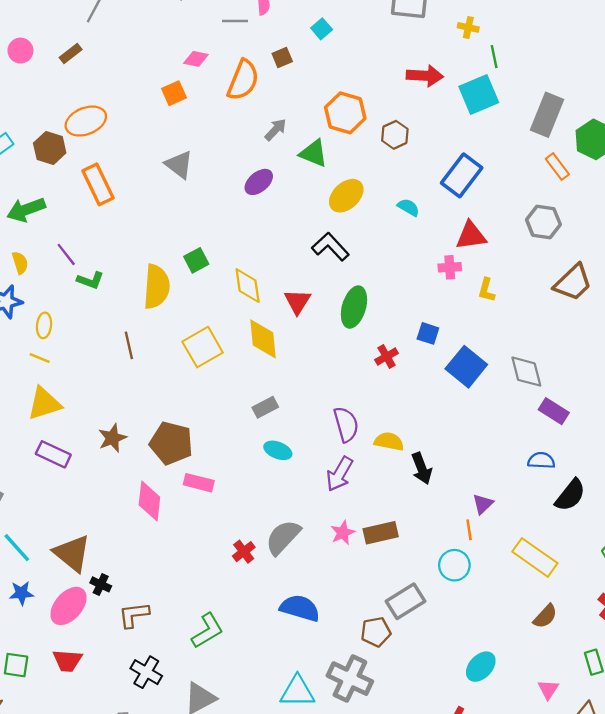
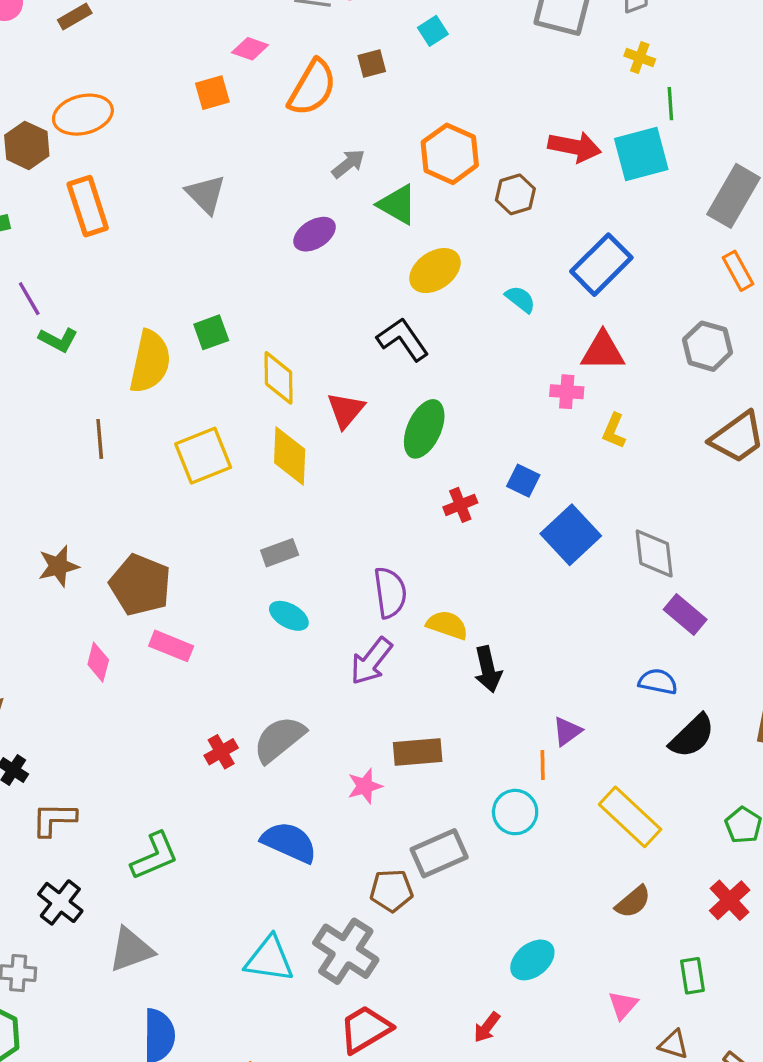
red arrow: (425, 76) -> (575, 147), moved
pink diamond: (149, 501) -> (98, 662), size x0.7
pink star: (343, 533) -> (365, 786), moved

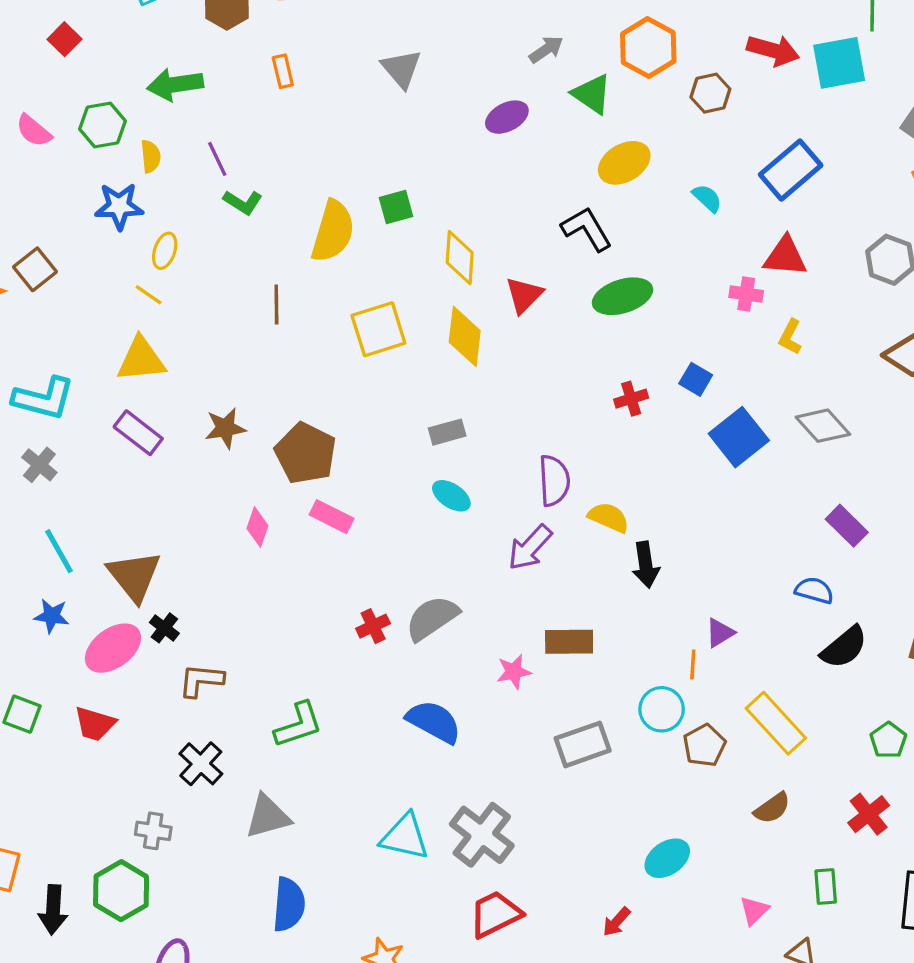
orange rectangle: (88, 206) -> (283, 71), size x0.6
green ellipse: (424, 429) -> (622, 296), moved, turned 44
gray diamond: (654, 553) -> (823, 426), moved, turned -40
brown pentagon: (391, 891) -> (704, 745), moved, turned -30

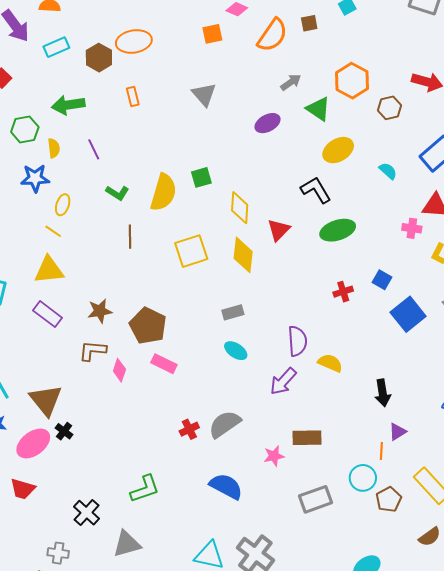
green L-shape: (243, 202) -> (117, 193), moved
black arrow: (646, 565) -> (383, 393), moved
brown L-shape: (201, 680) -> (93, 351), moved

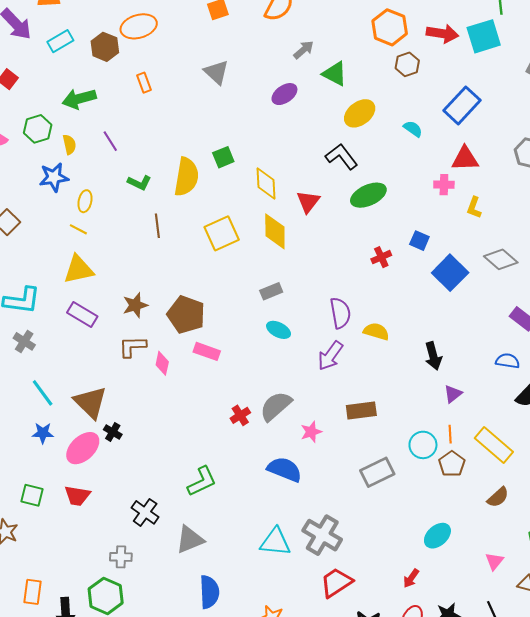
orange hexagon: (352, 81) -> (390, 27), moved
orange line: (381, 451) -> (450, 434), moved
pink star: (274, 456) -> (311, 432), moved

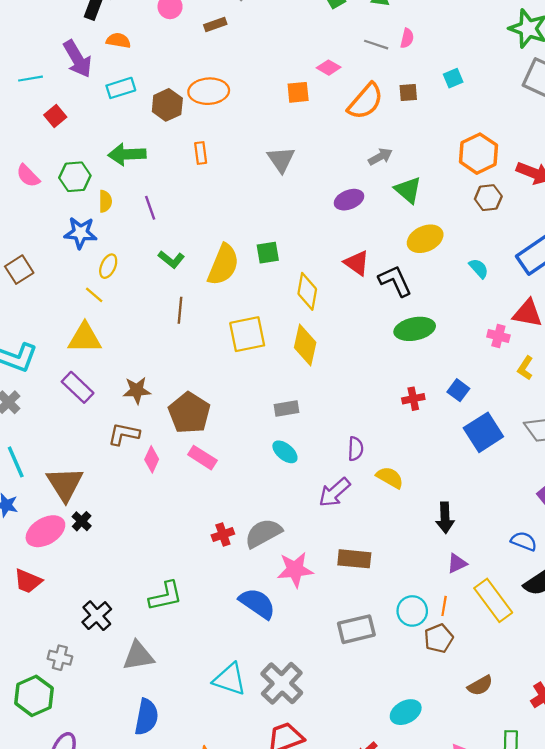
red triangle: (308, 202) -> (357, 263), moved, turned -45
purple semicircle: (340, 313) -> (356, 449), size x0.7
pink star: (311, 432) -> (295, 570), size x1.5
yellow rectangle: (494, 445) -> (493, 600), moved

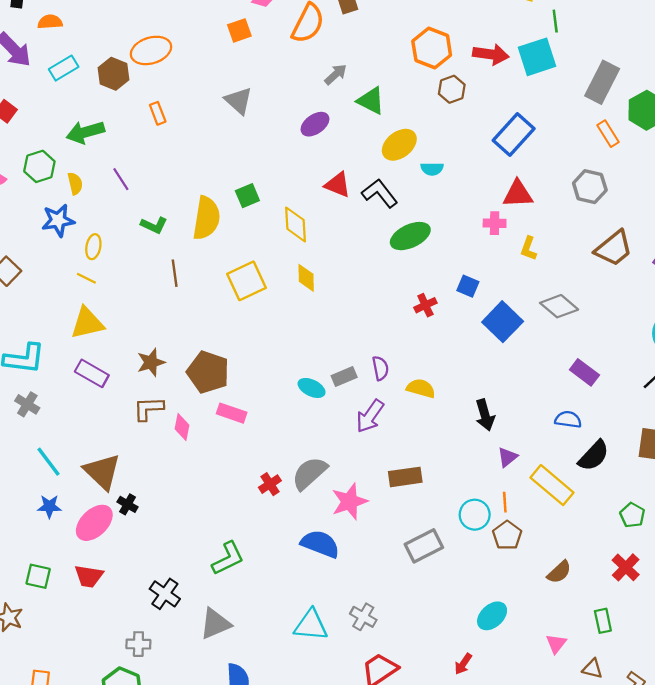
cyan semicircle: (479, 268) -> (432, 169), moved, turned 145
yellow diamond: (305, 345) -> (306, 278), size x0.7
gray rectangle: (286, 408) -> (344, 376), moved
gray cross: (282, 683) -> (363, 617), size x0.6

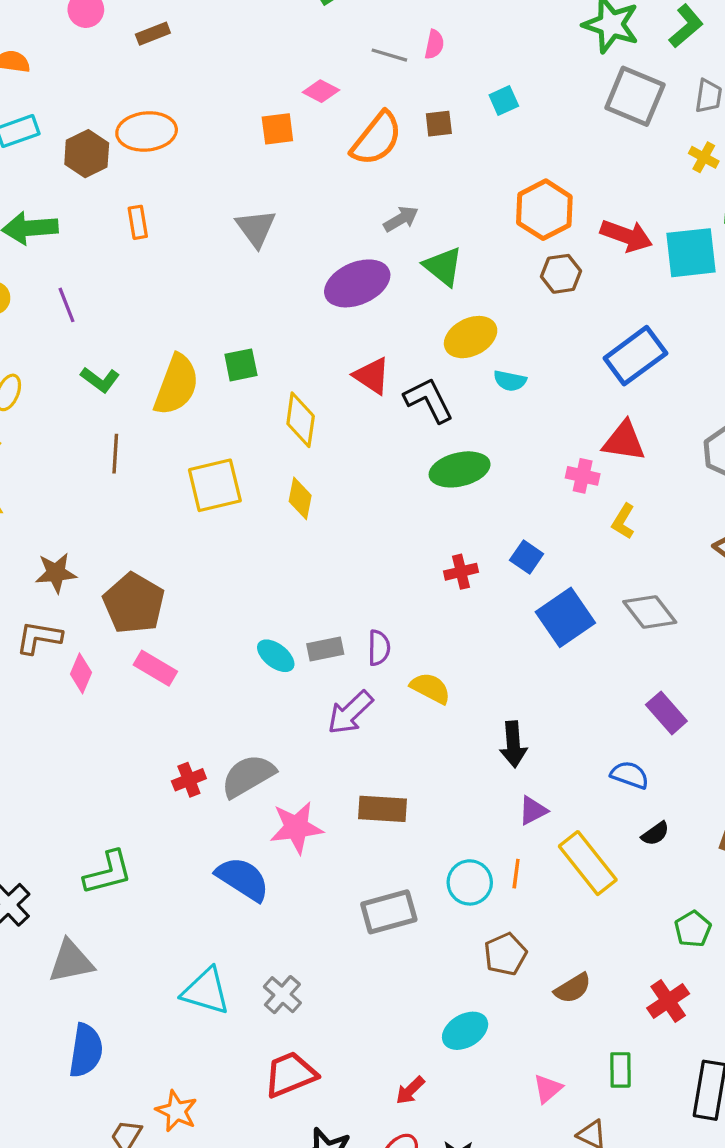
purple ellipse: (315, 124) -> (357, 283), size x1.5
black semicircle: (594, 456) -> (655, 834), size x0.6
brown pentagon: (507, 535) -> (505, 954), moved

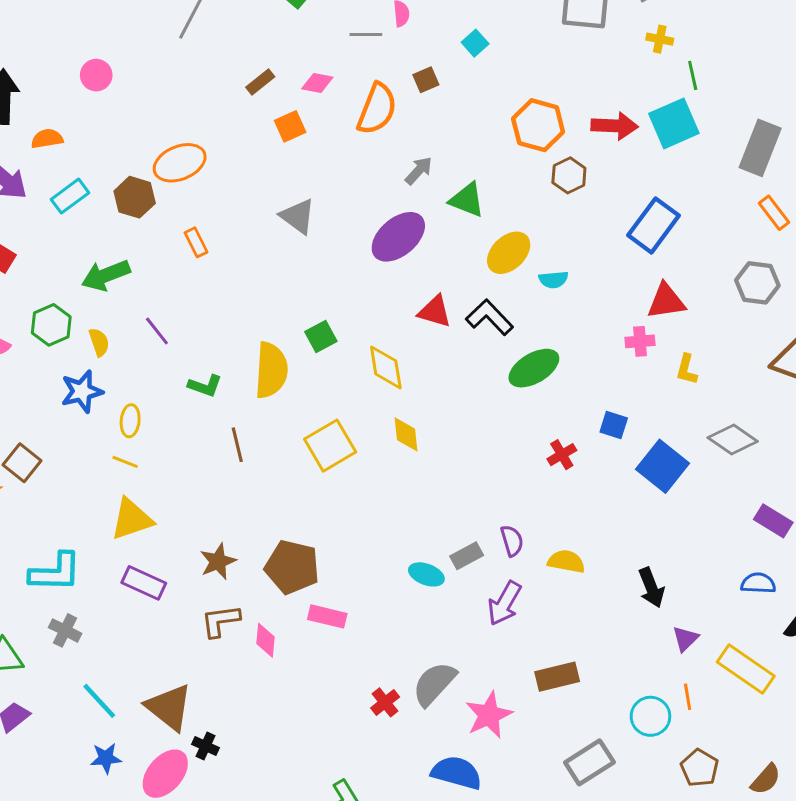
brown rectangle: (153, 34) -> (260, 82), moved

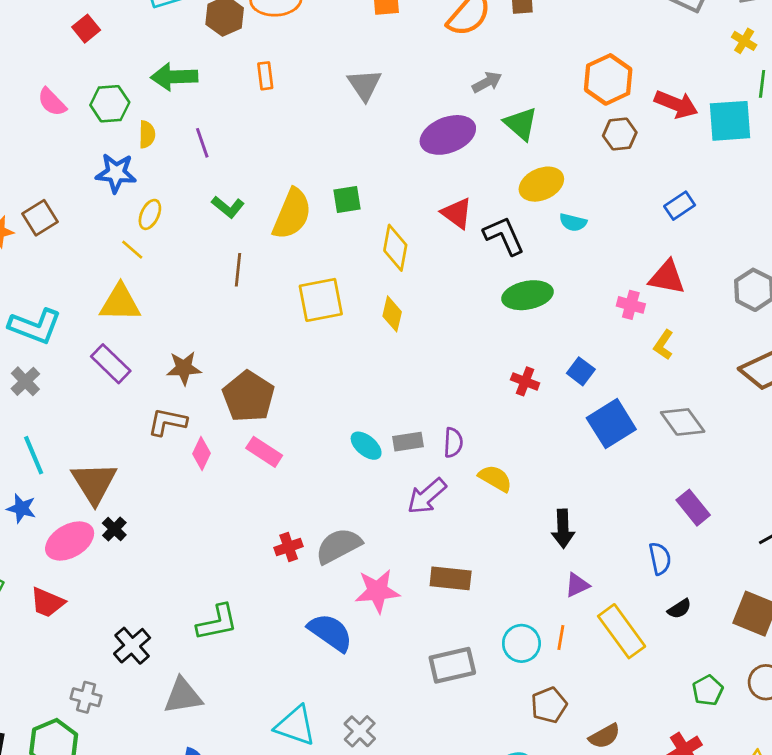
blue rectangle: (654, 225) -> (680, 206), size x0.6
red cross: (562, 455) -> (525, 381), turned 32
blue semicircle: (758, 583) -> (660, 558), turned 56

